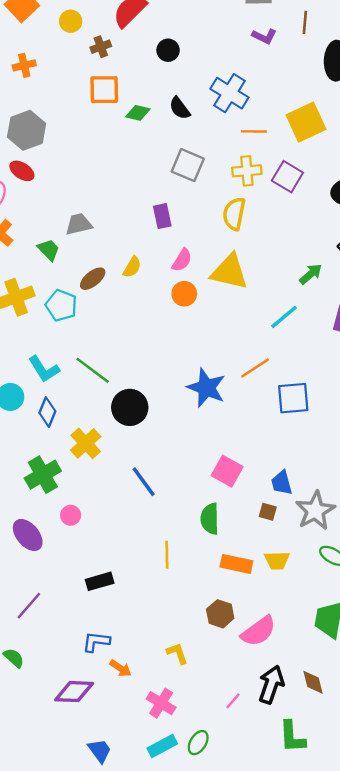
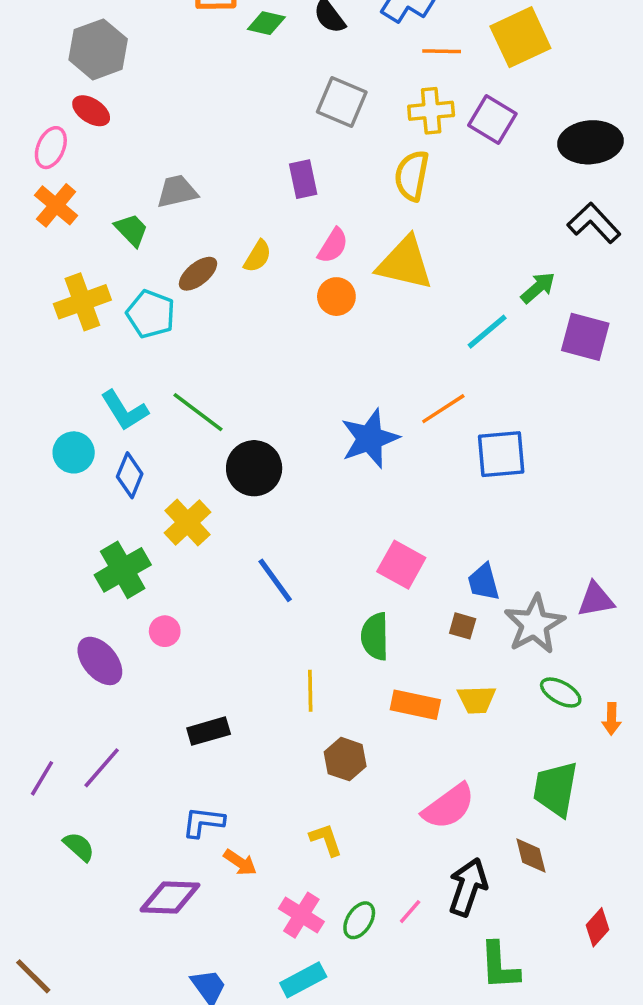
green arrow: (311, 274) -> (538, 288), moved
blue star: (206, 388) -> (370, 438), turned 30
brown hexagon: (220, 614) -> (345, 759), moved
brown diamond: (313, 682) -> (531, 855), moved
green ellipse: (198, 743) -> (359, 920), moved

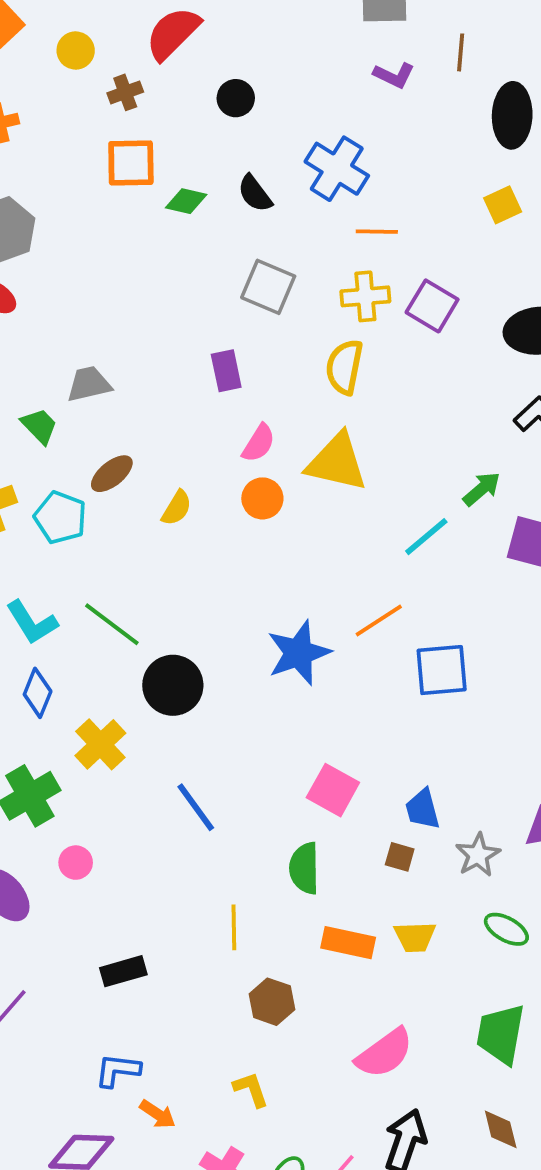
yellow square: (520, 37) -> (503, 205), moved, size x0.6
yellow semicircle: (258, 256) -> (177, 508), moved
gray star: (534, 624) -> (478, 855), size x0.7
brown diamond: (531, 855) -> (501, 1129), moved

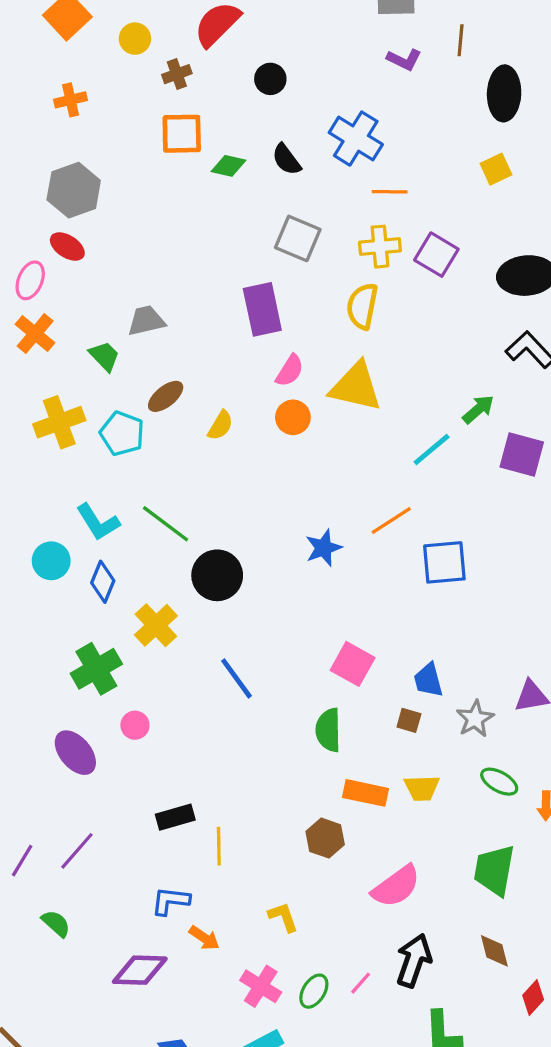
purple rectangle: (226, 371) -> (262, 309), size x1.5
blue star: (299, 653) -> (324, 548), size x0.7
yellow line: (234, 927) -> (219, 846), moved
brown hexagon: (272, 1002) -> (325, 838), moved

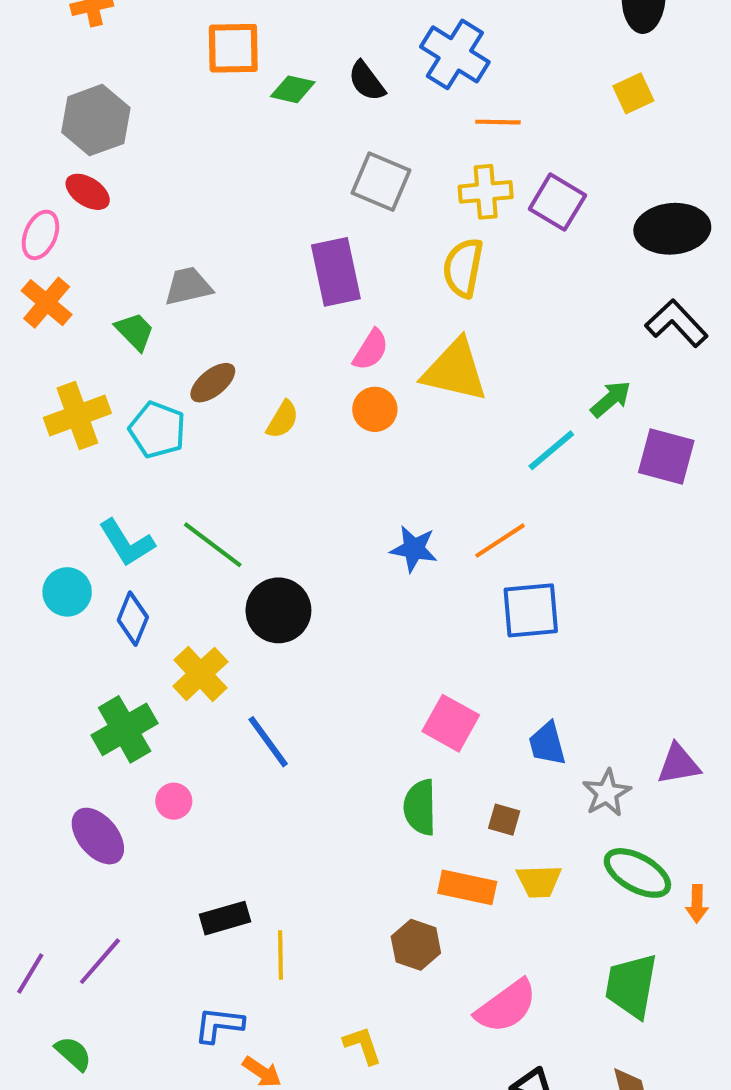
blue star: (324, 548) -> (414, 549), moved, turned 30
blue square: (444, 562) -> (531, 610), moved
blue line: (237, 678) -> (268, 742), moved
brown square: (409, 720) -> (504, 820), moved
green ellipse: (499, 782) -> (637, 873), size x1.4

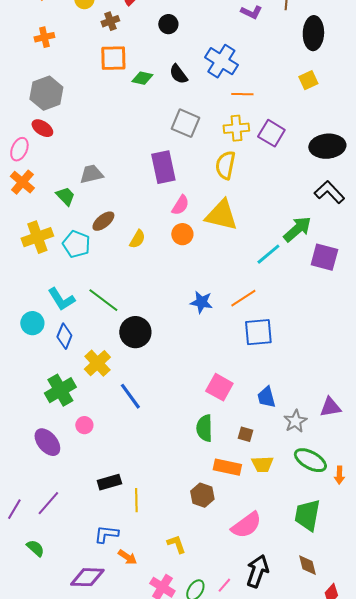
green arrow: (611, 399) -> (297, 229), size x1.4

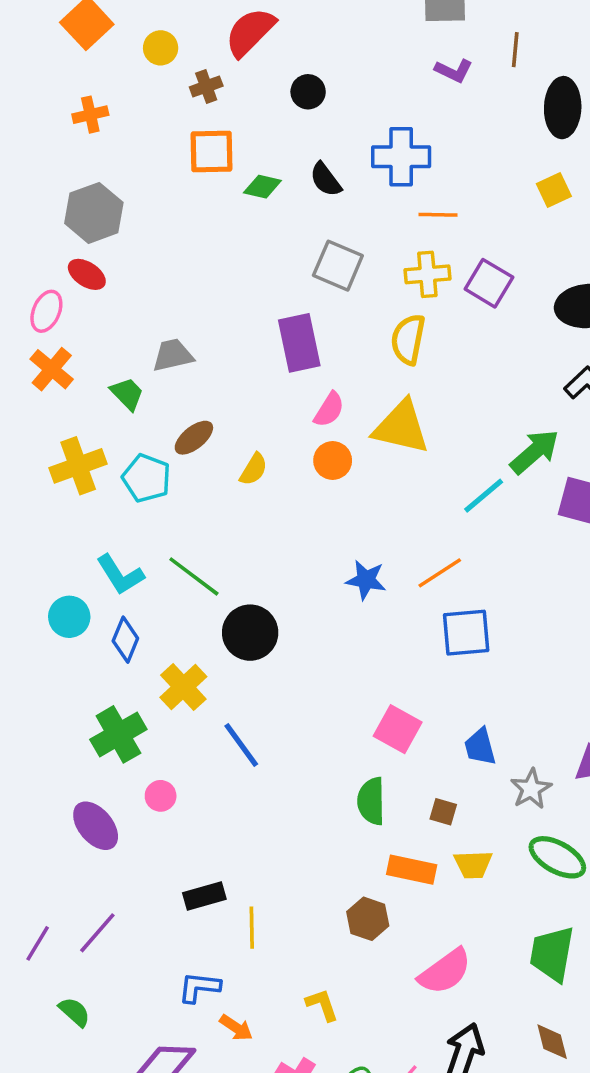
blue cross: (221, 61) -> (401, 157), turned -32

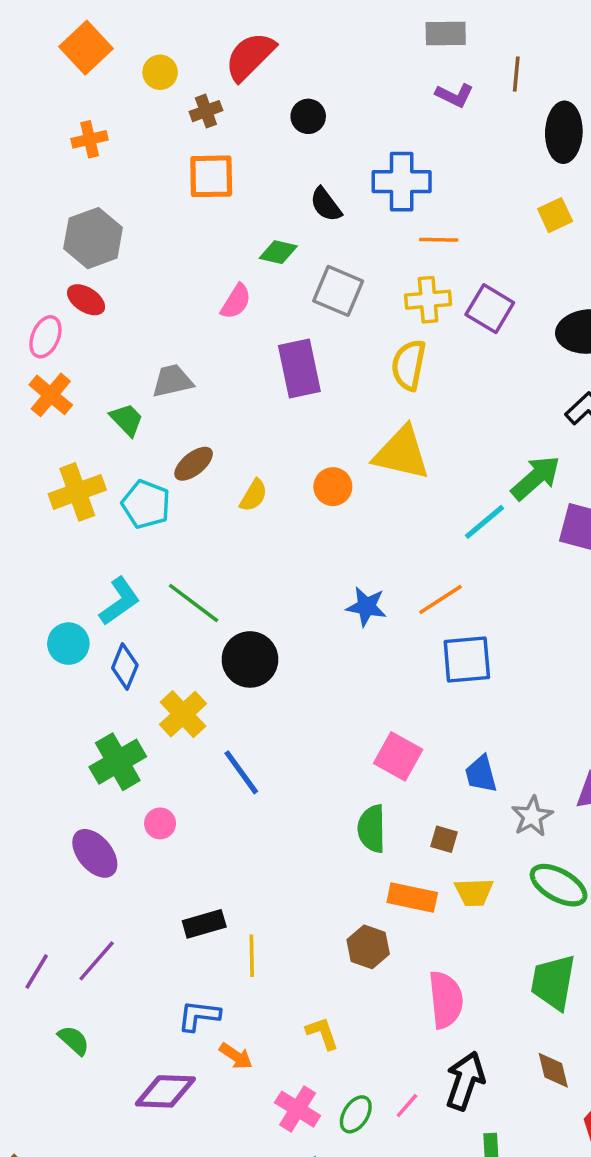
green diamond: (262, 187) -> (278, 252), moved
pink semicircle: (329, 410) -> (236, 302), moved
cyan L-shape: (120, 575) -> (120, 601), turned -93
pink semicircle: (445, 971) -> (446, 1000), turned -60

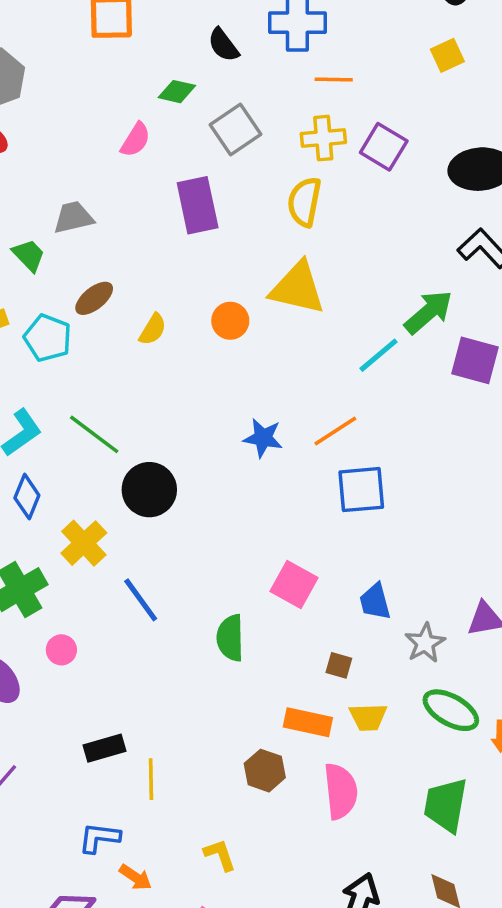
gray square: (338, 291) -> (235, 129), turned 33
green semicircle: (372, 829) -> (230, 638), moved
pink semicircle: (446, 1000) -> (341, 791), moved

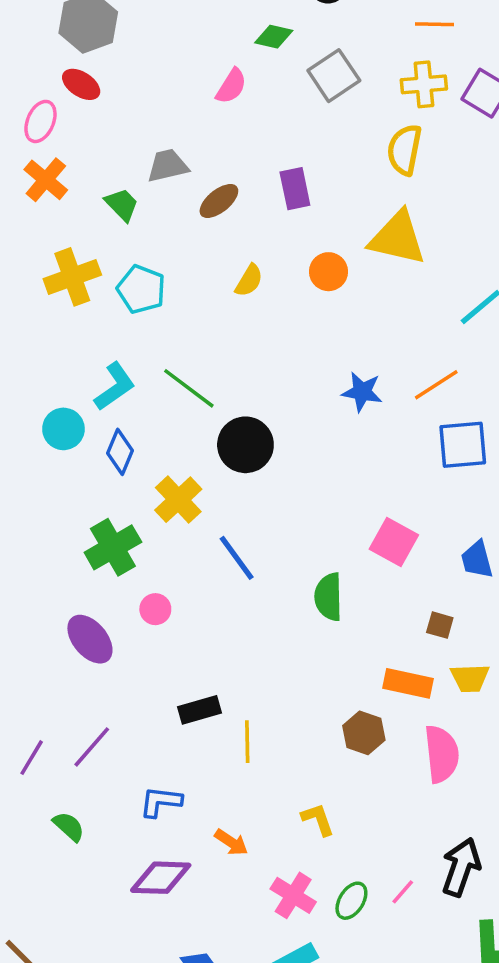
purple rectangle: (198, 205) -> (295, 189), moved, size x0.7
brown ellipse: (94, 298) -> (219, 201), moved
blue L-shape: (99, 838) -> (161, 802), moved

